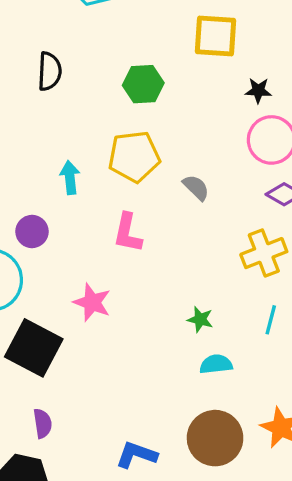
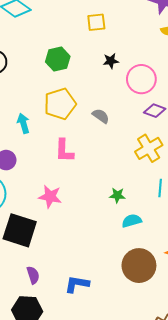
yellow square: (215, 36) -> (96, 22), size x0.7
black star: (258, 91) -> (111, 61), moved
blue L-shape: (136, 455) -> (77, 284), moved

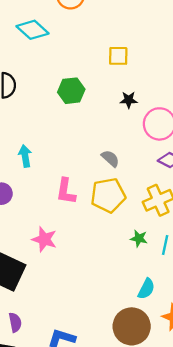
yellow pentagon: (60, 104) -> (108, 195), moved
green star: (117, 195) -> (139, 238), moved
cyan semicircle: (132, 221) -> (146, 289), moved, turned 126

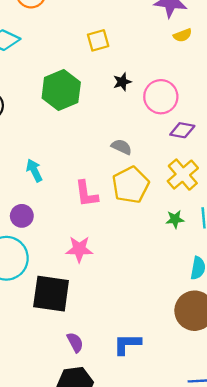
green hexagon: (71, 91) -> (61, 90), size x1.4

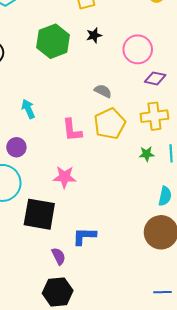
black star: (122, 82) -> (94, 35), moved
yellow cross: (183, 175) -> (154, 116), turned 32
blue L-shape: (127, 344) -> (84, 236), moved

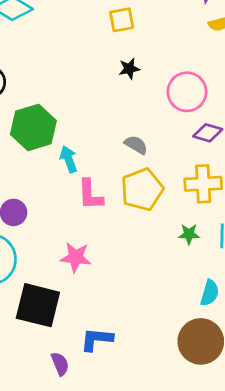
green hexagon: (53, 41) -> (33, 127), moved
cyan arrow: (28, 109) -> (69, 159), moved

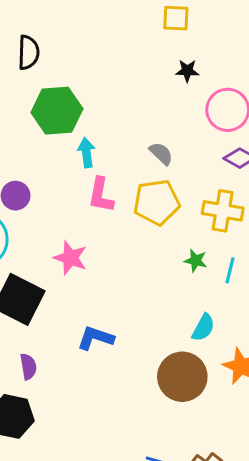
black star: (129, 69) -> (187, 71), moved
blue L-shape: (97, 339) -> (95, 338), moved

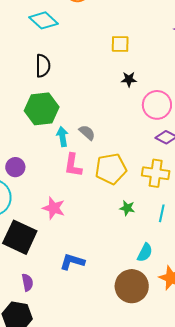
black semicircle: (28, 52) -> (43, 66), moved
gray semicircle: (161, 154) -> (87, 133), moved
green star: (196, 261) -> (127, 208), moved

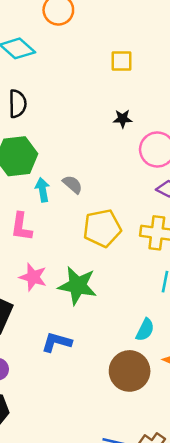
yellow square: (120, 44) -> (122, 61), moved
pink L-shape: (73, 165) -> (21, 227), moved
green star: (127, 208) -> (77, 286), moved, size x2.0

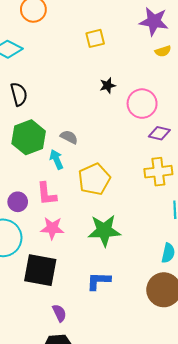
gray semicircle: (73, 184) -> (69, 137), moved
yellow pentagon: (102, 228) -> (94, 179), moved
pink star: (33, 277) -> (52, 228), moved

